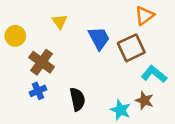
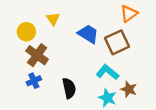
yellow circle: (15, 36) -> (26, 32), moved
blue trapezoid: (99, 38) -> (88, 34), turned -30
cyan L-shape: (154, 74) -> (107, 72), moved

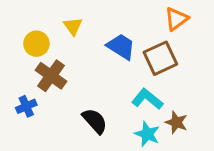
blue cross: (34, 81) -> (26, 106), moved
black semicircle: (69, 88) -> (95, 121), turned -30

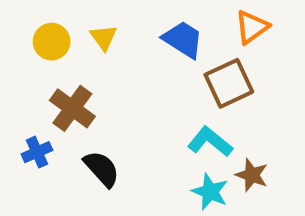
yellow circle: (36, 44) -> (52, 42), moved
blue trapezoid: (121, 47) -> (183, 40), moved
black semicircle: (95, 121) -> (102, 169), moved

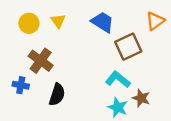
orange triangle: (252, 27) -> (155, 21), moved
blue cross: (37, 152) -> (21, 85), turned 35
black semicircle: (102, 169) -> (57, 95), turned 60

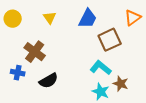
blue trapezoid: (103, 22) -> (88, 19), turned 85
yellow circle: (29, 23) -> (13, 19), moved
black semicircle: (57, 95) -> (49, 81), turned 42

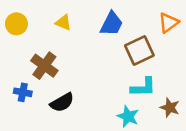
yellow triangle: (50, 18) -> (63, 23), turned -32
cyan L-shape: (101, 68) -> (143, 87), moved, turned 140
brown star: (121, 84) -> (170, 108), moved

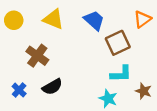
yellow triangle: (63, 23) -> (53, 19), size x1.5
blue trapezoid: (112, 24) -> (94, 20), turned -75
blue cross: (23, 92) -> (19, 90), moved, turned 32

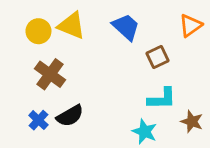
yellow circle: (14, 20) -> (38, 31), moved
brown square: (118, 43) -> (157, 57), size x0.7
blue cross: (19, 90) -> (38, 120), moved

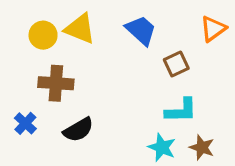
brown cross: (50, 74) -> (56, 83), turned -32
blue cross: (38, 120) -> (25, 123), moved
brown star: (192, 122) -> (202, 147), moved

